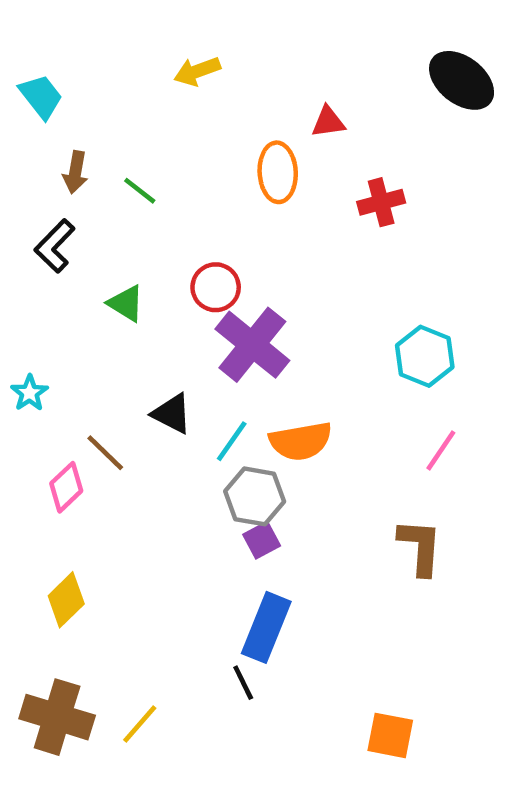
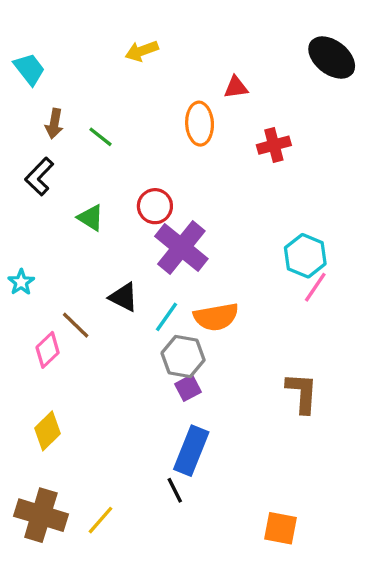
pink line: (441, 450) -> (315, 287), moved

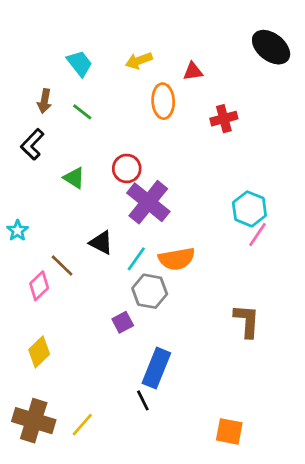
yellow arrow: (142, 51) -> (139, 61), moved
cyan trapezoid: (29, 69) -> (80, 63), moved
purple square: (188, 388) -> (123, 322), moved

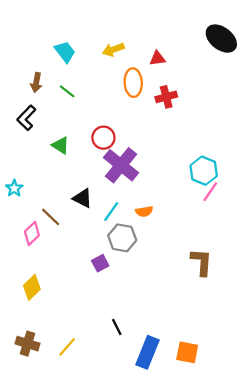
red cross: (224, 119) -> (166, 97), moved
orange semicircle: (177, 259) -> (144, 211), size x0.6
blue rectangle: (156, 368) -> (148, 352), moved
brown cross: (34, 421) -> (27, 344), size x0.7

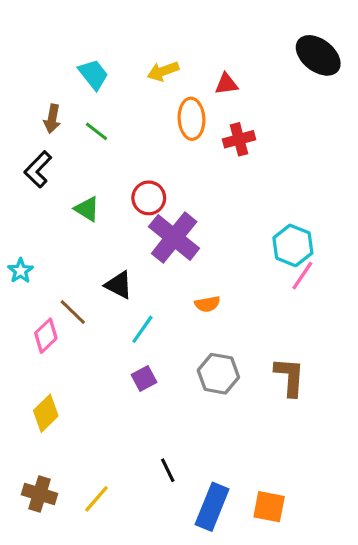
cyan line: (111, 211) -> (142, 329), moved
gray hexagon: (122, 238) -> (218, 374), moved

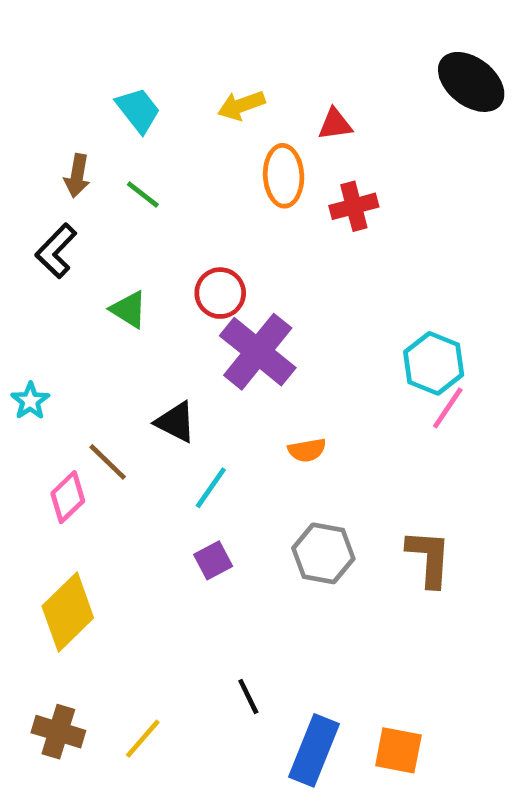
yellow diamond: (46, 413) -> (68, 612), size x1.4

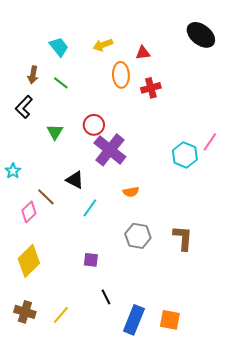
green triangle: (129, 309) -> (55, 132), turned 30
pink line: (448, 408) -> (210, 142), moved
purple square: (213, 560) -> (91, 260), moved, turned 35

